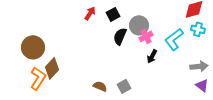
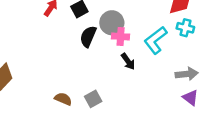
pink cross: (146, 36) -> (121, 36), turned 32
black arrow: (152, 56) -> (128, 61), turned -64

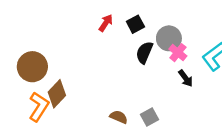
pink cross: (121, 36) -> (178, 53), turned 35

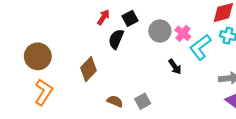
black semicircle: (144, 53) -> (116, 39), moved
pink cross: (178, 53) -> (183, 33), moved
brown diamond: (57, 94) -> (88, 69), moved

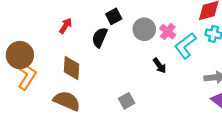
red arrow: (103, 17) -> (66, 26), moved
brown diamond: (88, 69) -> (71, 68), turned -40
orange L-shape: (44, 92) -> (27, 76), moved
brown semicircle: (115, 101) -> (67, 101), moved, size x1.6

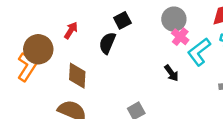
gray circle: (144, 29) -> (174, 19), moved
brown circle: (20, 55) -> (38, 49), moved
orange L-shape: (27, 76) -> (27, 67), moved

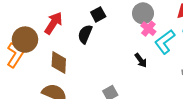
red arrow: (71, 30) -> (53, 23), size x1.5

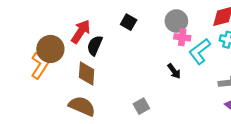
black square: (98, 14) -> (129, 22), turned -32
pink cross: (148, 29) -> (182, 37), turned -32
black semicircle: (85, 34) -> (95, 45), moved

